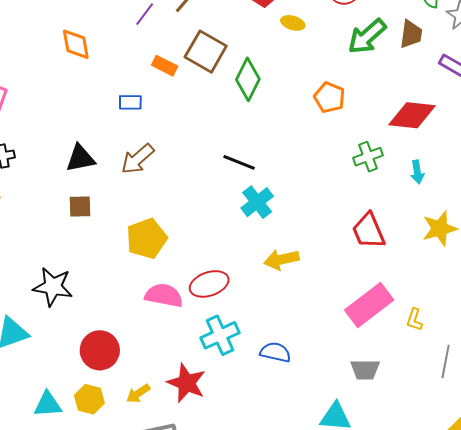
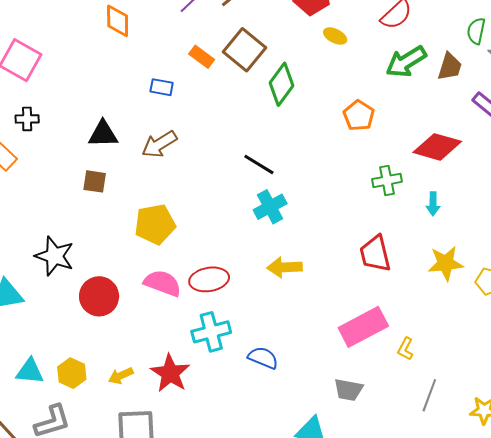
red circle: (100, 350) -> (99, 296), moved

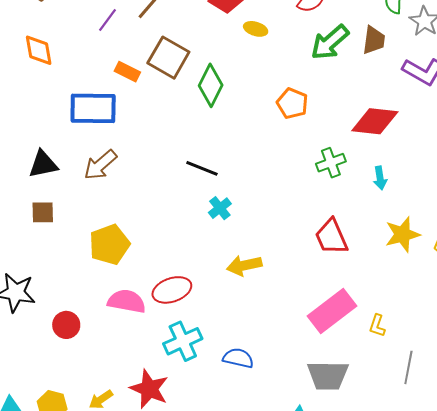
blue rectangle: (162, 87) -> (93, 108), size x2.0
cyan cross: (270, 207) -> (220, 208), size x0.7
red circle: (99, 296) -> (66, 325), size x0.7
gray trapezoid: (348, 390) -> (328, 375), size x1.4

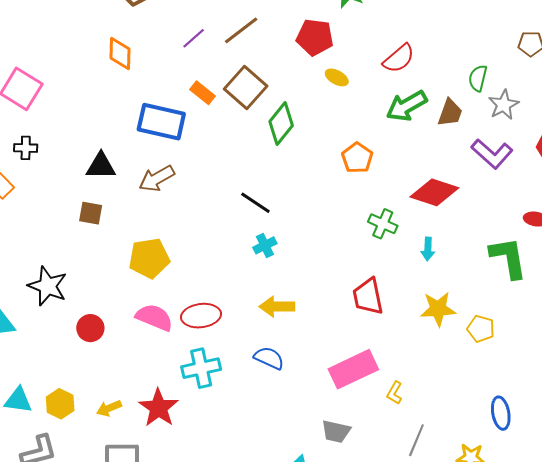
green cross: (331, 163) -> (383, 224), turned 32
blue semicircle: (238, 358) -> (269, 358), moved
gray trapezoid: (328, 375) -> (336, 431), size x0.7

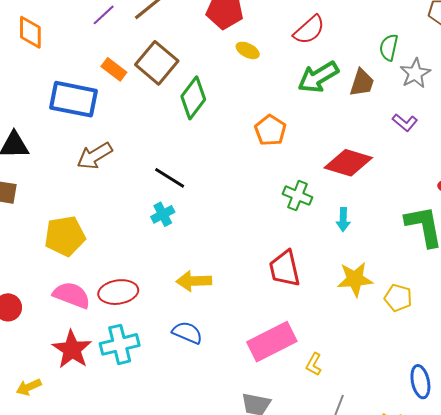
purple L-shape: (492, 154) -> (405, 123), size x0.6
brown arrow: (157, 179) -> (95, 156), moved
cyan cross: (265, 245) -> (163, 214), moved
red star: (158, 408) -> (72, 349), moved

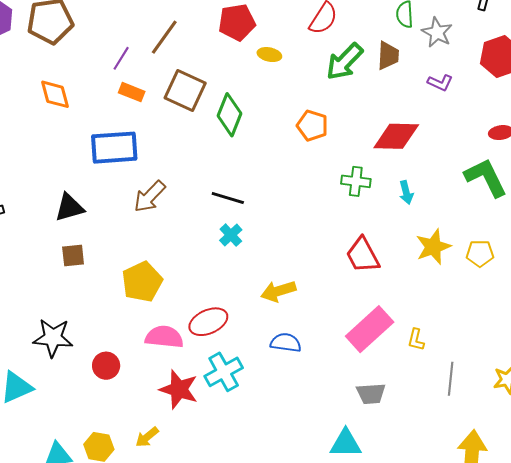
orange rectangle: (114, 69) -> (132, 92), moved

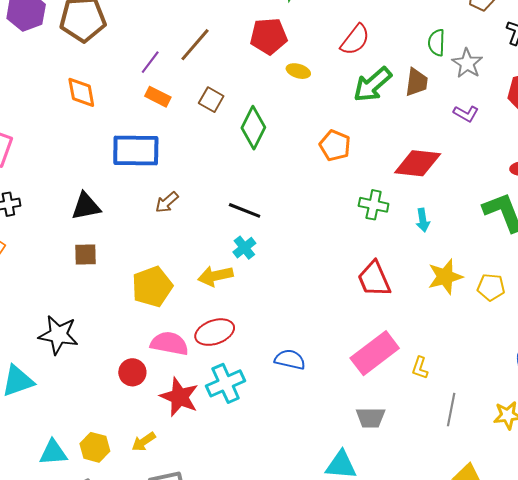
brown square: (185, 90) -> (211, 100), size x0.6
brown arrow: (150, 197) -> (167, 202), size x0.7
yellow arrow: (278, 291) -> (215, 276), moved
red circle: (106, 366) -> (132, 372), moved

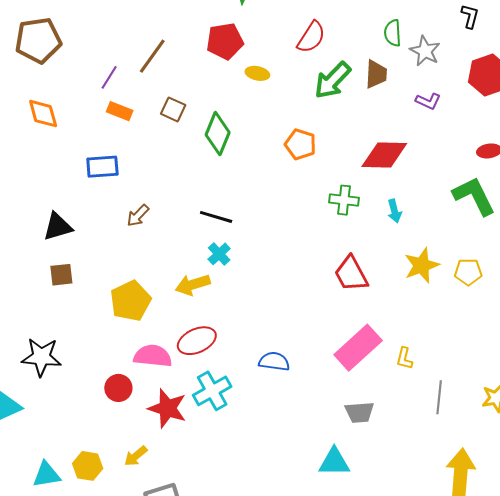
blue rectangle: (136, 150) -> (102, 167), size x0.7

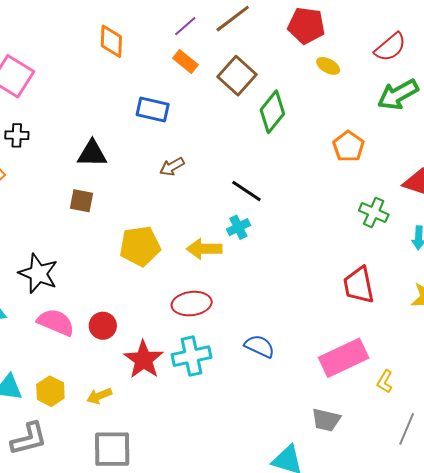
brown square: (173, 109) -> (237, 76), size x1.5
pink semicircle: (153, 356) -> (56, 322), moved

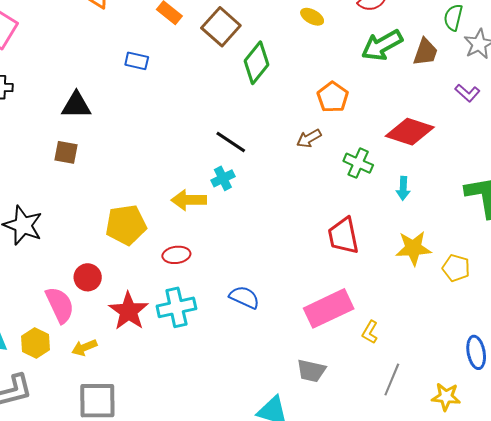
blue rectangle: (153, 109) -> (137, 61), size x0.7
brown arrow: (172, 167) -> (309, 138), moved
yellow pentagon: (140, 246) -> (126, 225), moved
red ellipse: (192, 304) -> (176, 255), size x0.7
pink semicircle: (56, 322) -> (60, 305), moved, turned 42

